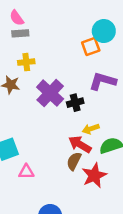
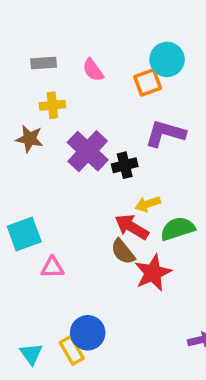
pink semicircle: (17, 18) -> (93, 70), moved
brown semicircle: (74, 161) -> (123, 252), turned -66

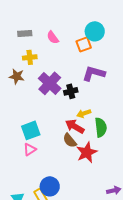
green semicircle: (178, 229) -> (101, 127), turned 102
cyan square: (24, 234) -> (31, 130), moved
pink triangle: (52, 268) -> (30, 149), turned -32

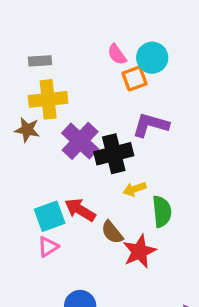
pink semicircle: (53, 37) -> (117, 54), moved
yellow cross: (30, 57) -> (48, 99), size x1.6
black cross: (71, 91) -> (114, 154), size x1.6
red arrow: (75, 126) -> (80, 210), moved

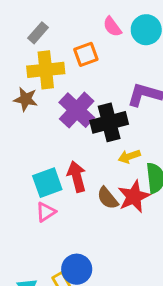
gray rectangle: (40, 61) -> (38, 33), turned -45
orange square: (135, 78) -> (86, 54), moved
red arrow: (80, 210) -> (77, 176), turned 44
red star: (139, 252) -> (134, 197), moved

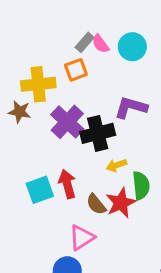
gray rectangle: (38, 33) -> (85, 42), moved
pink triangle: (46, 212) -> (82, 238), moved, size x1.4

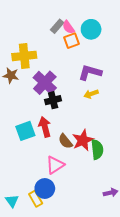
orange square: (76, 70) -> (72, 41), moved
black cross: (98, 133) -> (53, 100), moved, size x0.7
yellow arrow: (116, 165) -> (91, 94), moved
green semicircle: (141, 185) -> (97, 149), moved

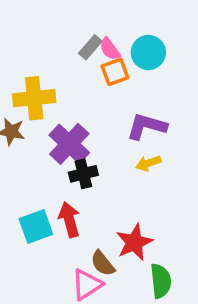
brown semicircle: (65, 141) -> (103, 263), moved
green semicircle: (97, 149) -> (161, 281), moved

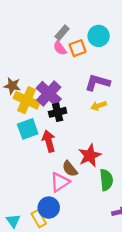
pink semicircle: (110, 49) -> (60, 48), moved
yellow cross: (34, 98) -> (27, 100), moved, turned 30
cyan square: (36, 226) -> (28, 129), moved

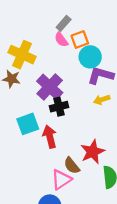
cyan circle: (99, 36) -> (90, 57), moved
yellow cross: (27, 100) -> (22, 55), moved

